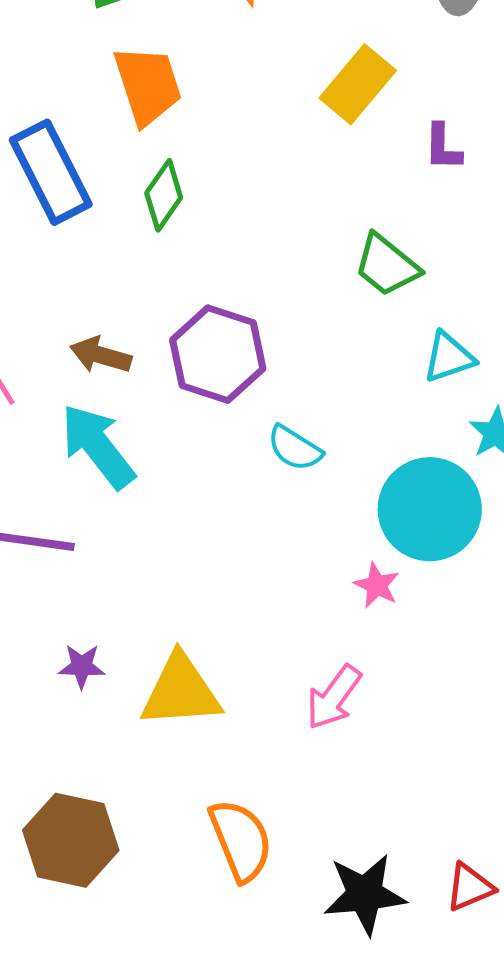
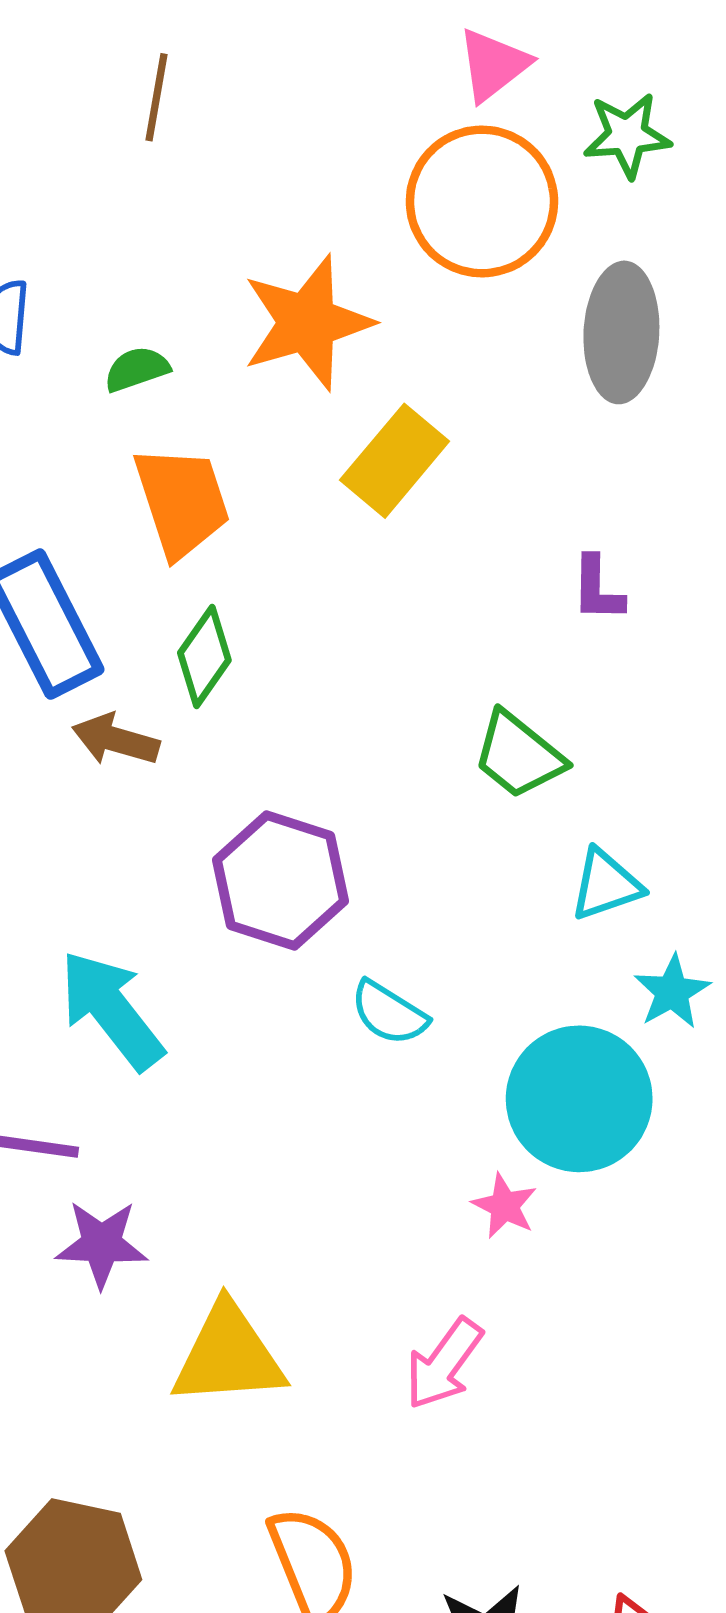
yellow rectangle: (358, 84) -> (395, 461), moved
brown arrow: (101, 355) -> (116, 740), moved
purple star: (82, 666) -> (102, 1244), moved, size x1.4

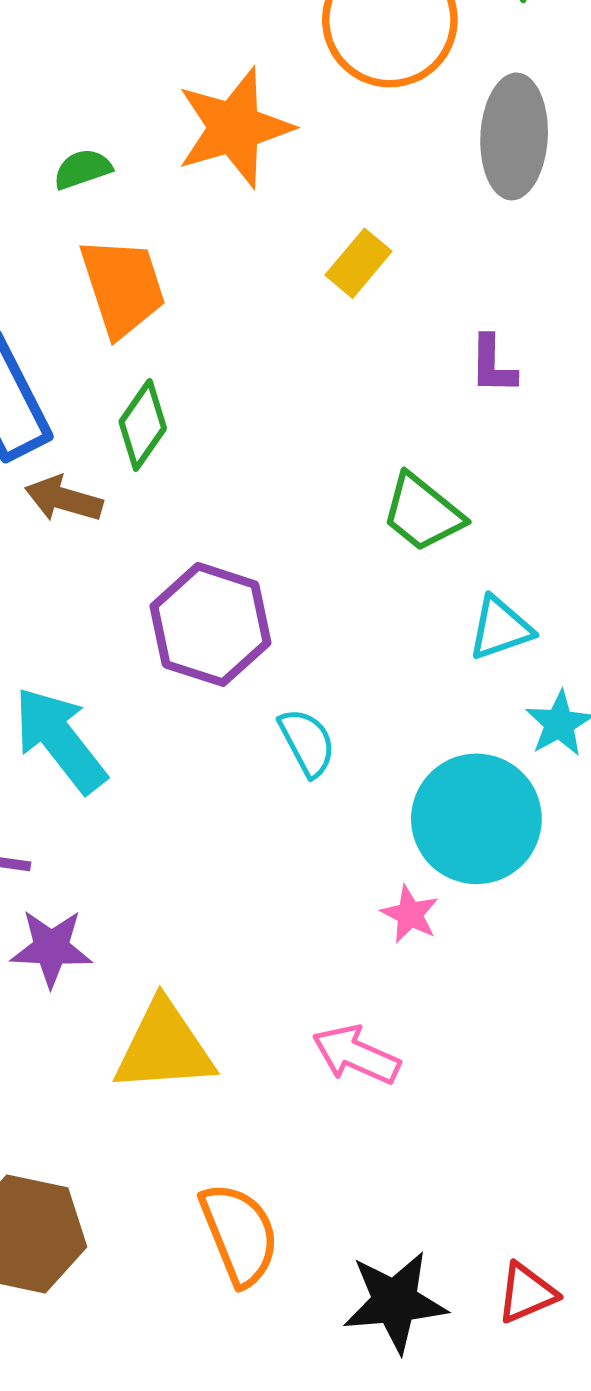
yellow rectangle: (395, 461) -> (359, 263), moved, size x0.7
cyan semicircle: (389, 1013) -> (307, 742), turned -150
pink arrow: (444, 1364) -> (356, 1055), turned 78

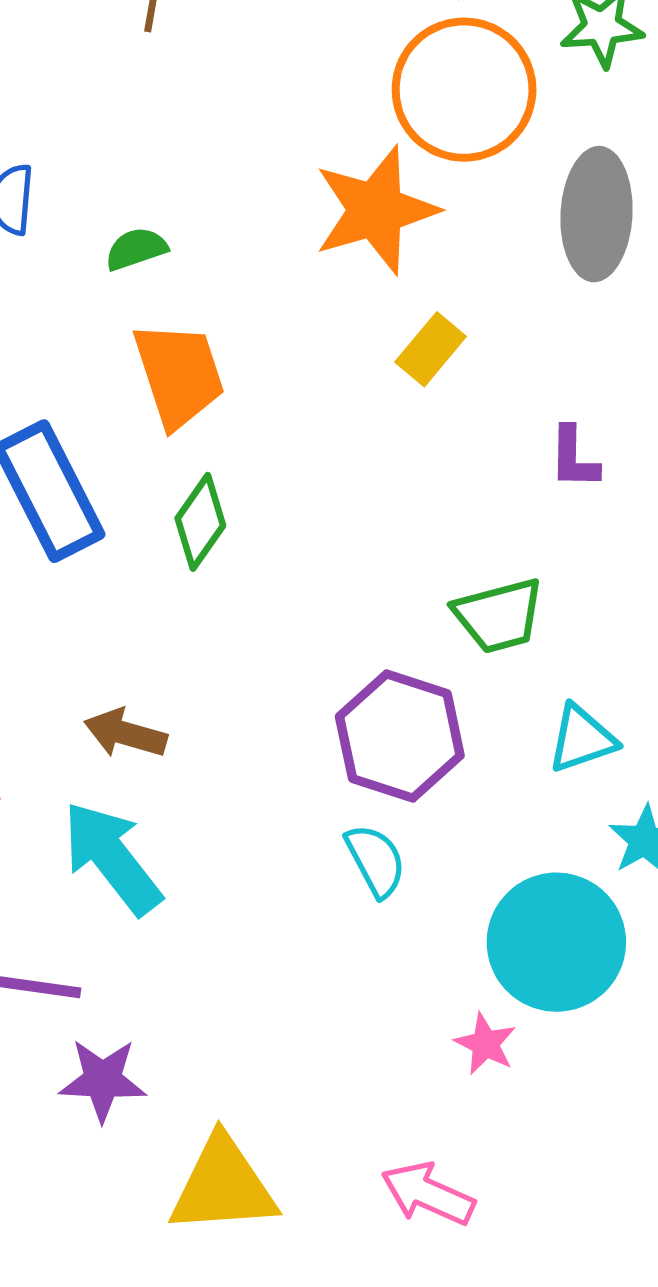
orange star: (234, 128) -> (376, 210), moved
brown arrow: (64, 499) -> (125, 733), moved
green trapezoid: (422, 513) -> (499, 616), turned -54
purple hexagon: (211, 624) -> (400, 736), moved

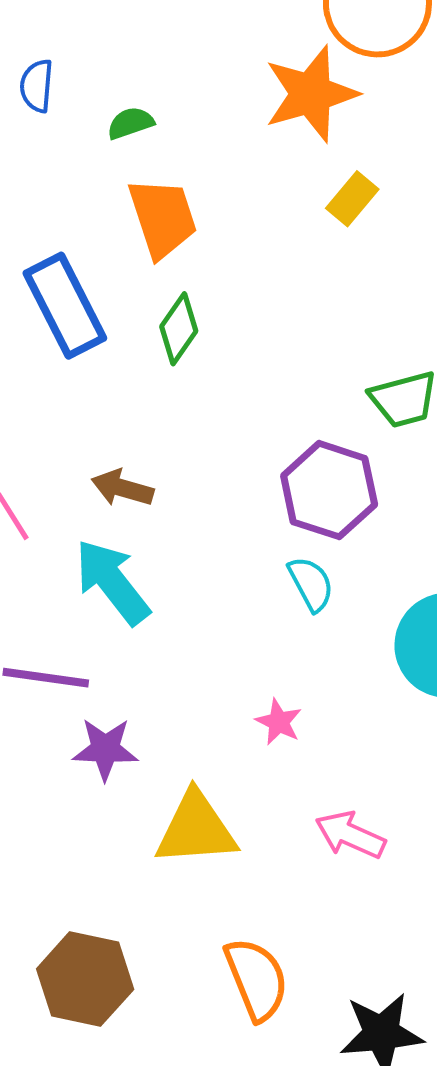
pink star: (485, 1044) -> (279, 722), moved

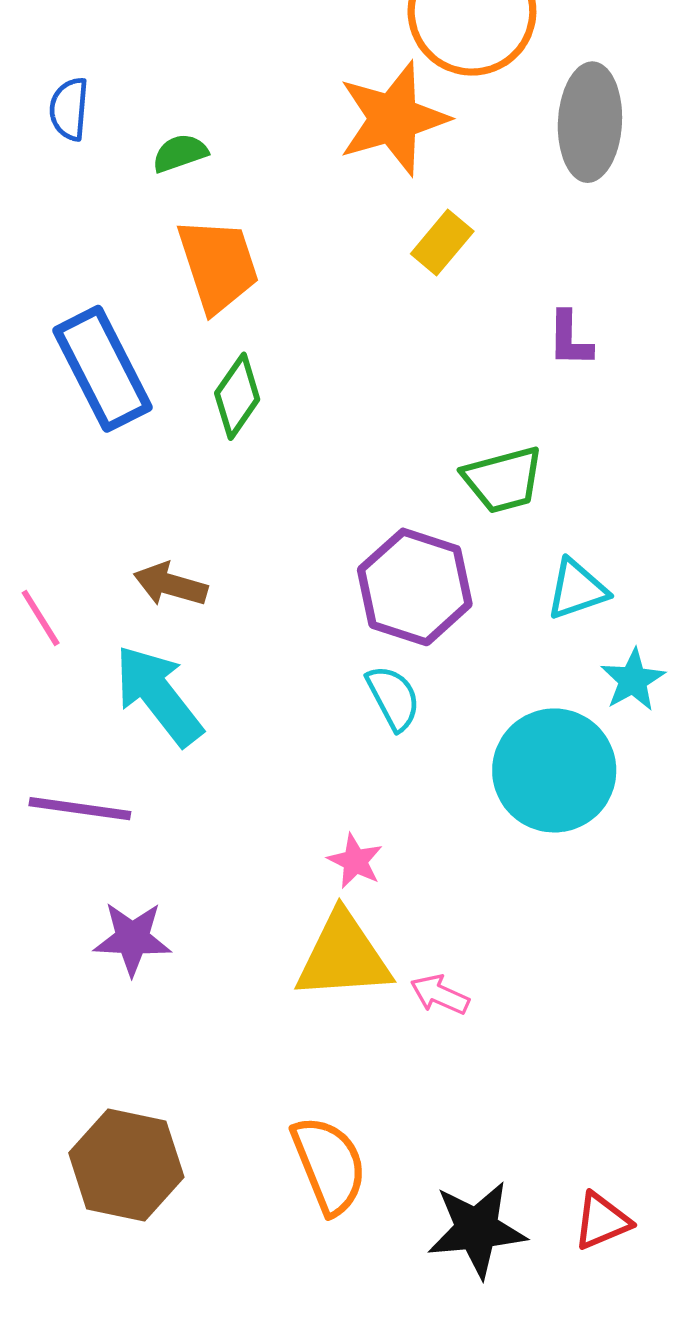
purple star: (105, 749) -> (132, 939), moved
yellow triangle: (196, 829) -> (343, 956), moved
pink arrow: (350, 835) -> (440, 995), size x0.7

